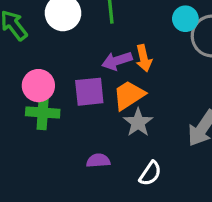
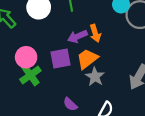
green cross: (43, 112) -> (30, 75), turned -35
purple semicircle: (98, 161) -> (70, 104), turned -128

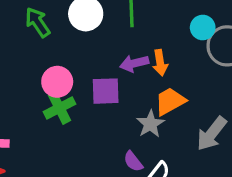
orange trapezoid: (87, 59) -> (170, 101), moved
purple semicircle: (70, 104) -> (133, 161), moved

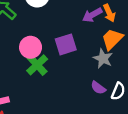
purple arrow: (134, 63) -> (92, 15), moved
orange arrow: (160, 63) -> (109, 13), moved

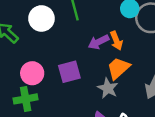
green cross: (37, 65) -> (26, 99), moved, turned 30

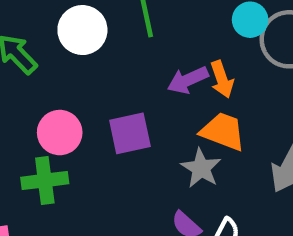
orange trapezoid: (118, 68) -> (223, 131), turned 60

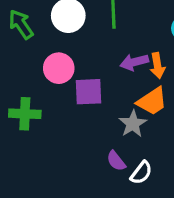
orange trapezoid: (223, 131) -> (152, 101), turned 116
pink circle: (60, 133) -> (59, 68), moved

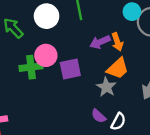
green cross: (25, 114) -> (31, 67), moved

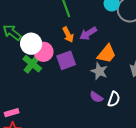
white circle: (47, 16) -> (31, 44), moved
orange arrow: (117, 42) -> (68, 35), moved
green cross: (31, 67) -> (32, 64), turned -36

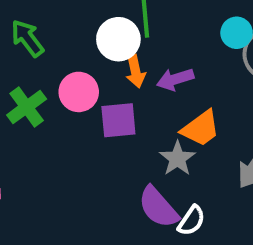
white circle: (31, 44) -> (118, 39), moved
green cross: (32, 64) -> (27, 107), moved
purple semicircle: (96, 97) -> (158, 207), size x1.6

